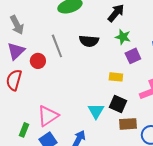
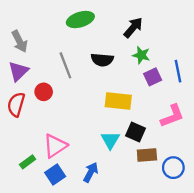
red circle: (38, 61) -> (44, 92), moved
yellow rectangle: (116, 77) -> (118, 101), moved, size x1.6
green rectangle: (24, 130) -> (28, 162), turned 32

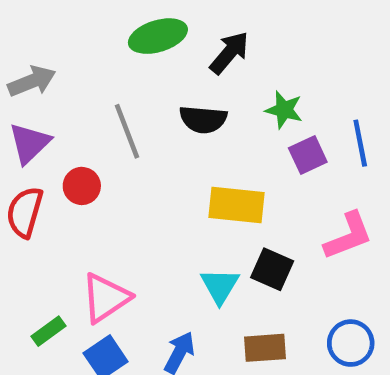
black arrow: (133, 28) -> (229, 53), moved
gray arrow: (20, 41) -> (32, 81), turned -85
brown rectangle: (147, 155) -> (265, 348), moved

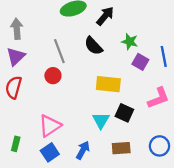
gray arrow: (32, 81) -> (17, 29), turned -72
black semicircle: (203, 119) -> (93, 46), turned 42
purple square: (308, 155) -> (140, 62), turned -35
red circle: (82, 186) -> (53, 76), moved
green rectangle: (48, 331) -> (16, 144), moved, turned -40

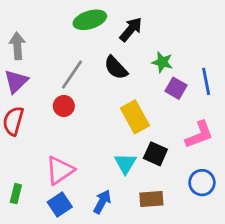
gray line: (59, 51) -> (72, 75), turned 55
yellow rectangle: (108, 84) -> (135, 117), turned 55
blue circle: (159, 146) -> (202, 183), moved

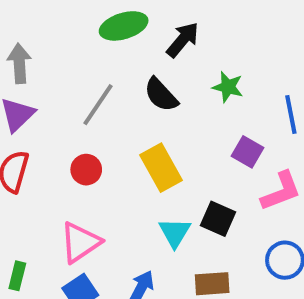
purple square: (176, 88) -> (248, 152), moved
red circle: (64, 106) -> (86, 170), moved
yellow rectangle: (135, 117) -> (161, 168), moved

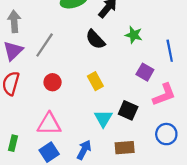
gray line: (98, 105) -> (45, 45), moved
yellow rectangle: (161, 168) -> (95, 81), size x0.7
pink triangle: (80, 242) -> (49, 124), turned 35

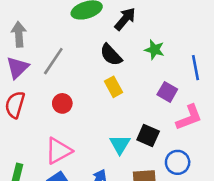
yellow rectangle: (95, 81) -> (114, 87), moved
pink triangle: (49, 124) -> (58, 151), turned -30
blue circle: (166, 134) -> (178, 162), moved

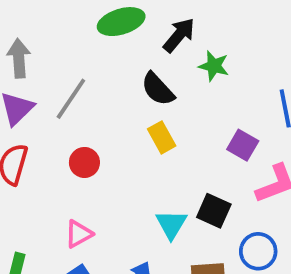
green star: (154, 50) -> (214, 66), moved
pink triangle: (58, 151) -> (79, 234), size x0.7

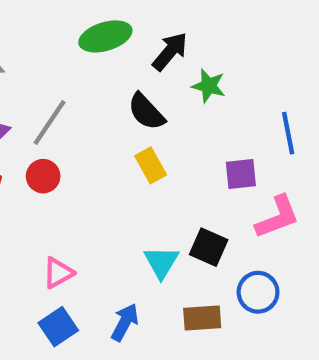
purple square: (243, 145) -> (241, 174), turned -36
red circle: (84, 162) -> (43, 176), moved

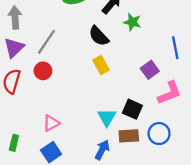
purple square: (241, 174) -> (150, 70), turned -30
brown rectangle: (202, 318) -> (129, 136), moved
blue arrow: (125, 322) -> (102, 150), moved

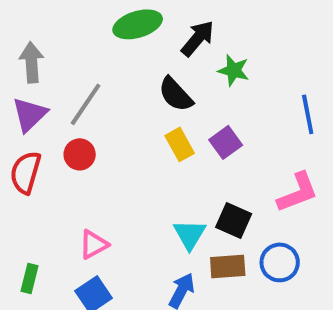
purple square: (150, 70) -> (226, 142), moved

